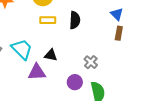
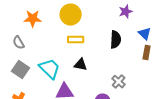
black semicircle: (75, 20) -> (116, 40), moved
black triangle: (51, 55) -> (81, 65), moved

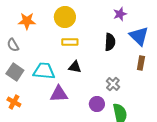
blue triangle: (145, 34) -> (139, 36), size x1.5
brown rectangle: (147, 53) -> (141, 63), moved
cyan trapezoid: (50, 69) -> (44, 71), turned -40

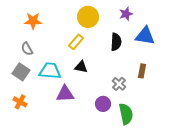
yellow circle: (65, 17) -> (88, 17), moved
blue triangle: (139, 36) -> (145, 36), turned -35
yellow rectangle: (70, 42) -> (76, 42), turned -49
gray semicircle: (13, 45) -> (27, 49), moved
brown rectangle: (141, 63) -> (142, 71), moved

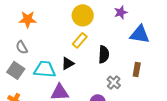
yellow rectangle: (76, 42) -> (80, 40), moved
black semicircle: (116, 42) -> (104, 54), moved
black triangle: (81, 67) -> (68, 63), moved, turned -40

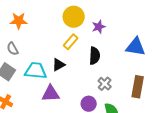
purple star: (121, 12) -> (99, 27), moved
blue triangle: (140, 34) -> (136, 47), moved
brown rectangle: (137, 69) -> (138, 87), moved, size x1.5

